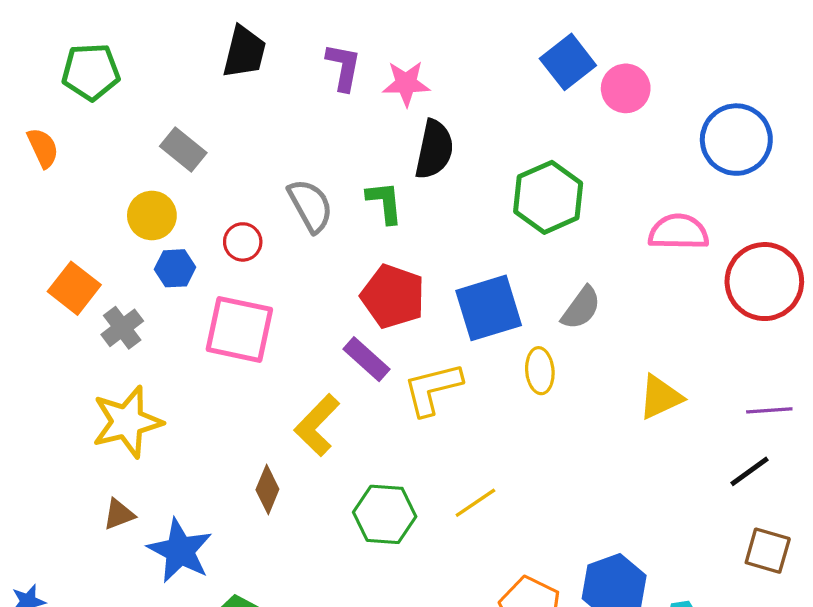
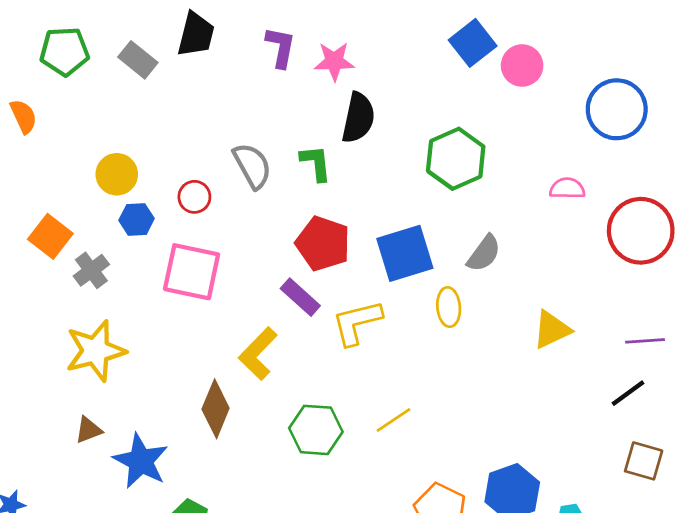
gray rectangle: (183, 149) -> (138, 60), moved
pink semicircle: (679, 232) -> (567, 188), size x0.7
brown diamond: (267, 490) -> (216, 409), size x1.4

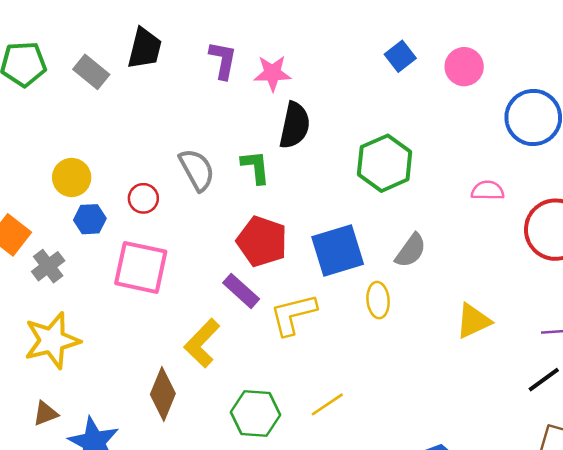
blue square: (473, 43) -> (400, 56), size x0.7
pink circle: (522, 66) -> (464, 67), moved

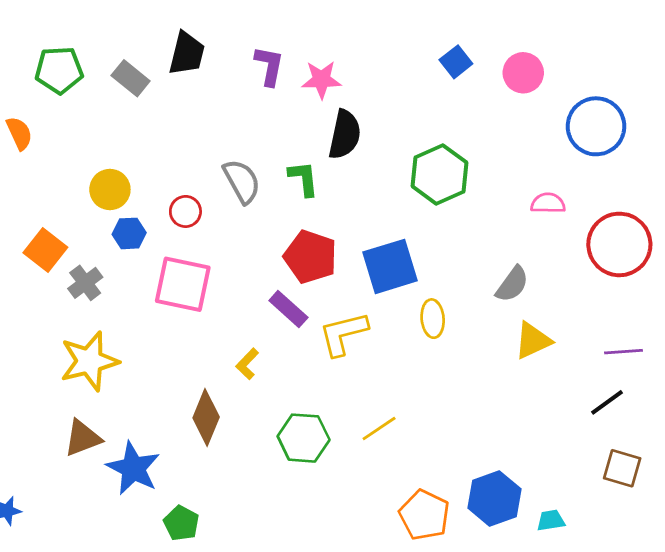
gray semicircle: (411, 251) -> (512, 284), moved
yellow L-shape: (202, 343) -> (247, 364), size x0.6
brown triangle: (46, 414) -> (82, 438), size x1.4

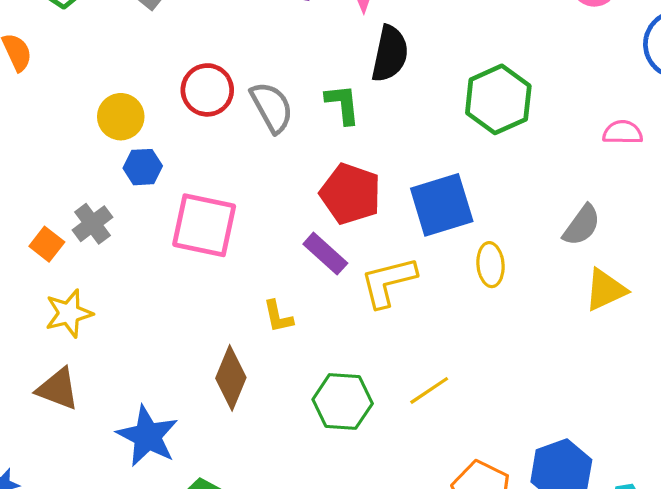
red circle: (185, 211) -> (207, 90), moved, size x1.4
orange square: (45, 250) -> (47, 244), moved, size x0.7
yellow star: (89, 361) -> (69, 313), moved, size x0.7
yellow L-shape: (247, 364) -> (278, 317), turned -56
brown triangle: (82, 438) -> (58, 389), moved, turned 42

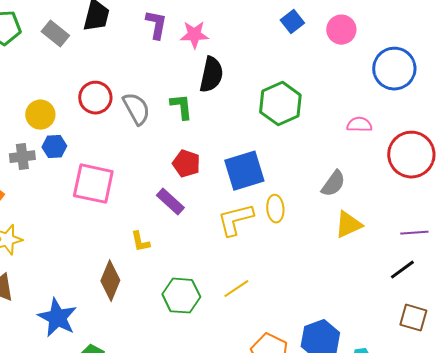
red pentagon: (350, 194) -> (186, 164), size x0.7
gray cross: (92, 224) -> (22, 157), moved, turned 30
yellow L-shape: (388, 282) -> (235, 220), moved

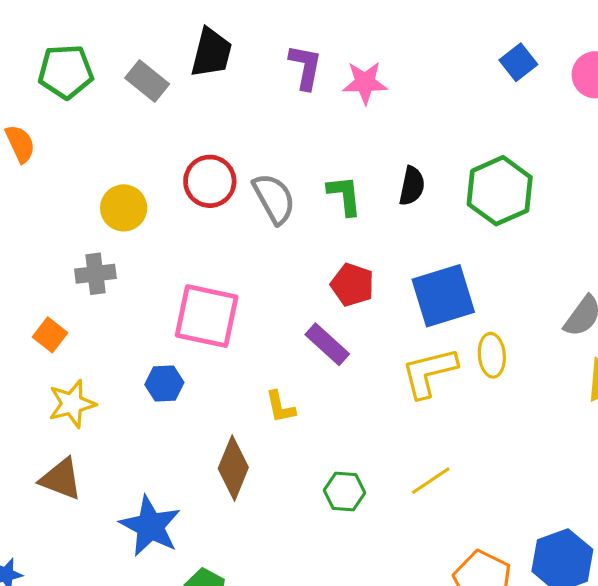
black semicircle: (211, 75) -> (412, 186), moved, size x0.7
blue hexagon: (54, 147) -> (164, 383), moved
green hexagon: (181, 296) -> (345, 492), size x0.7

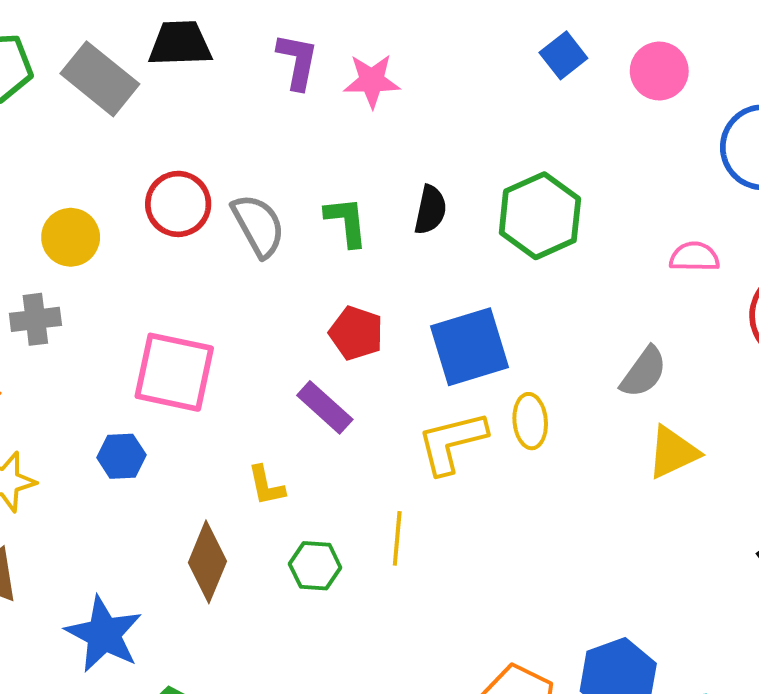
black trapezoid: (211, 53) -> (180, 44), turned -106
gray rectangle: (147, 81) -> (100, 79), size x1.4
yellow line: (431, 481) -> (397, 538), moved, turned -51
green hexagon: (345, 492) -> (315, 566), moved

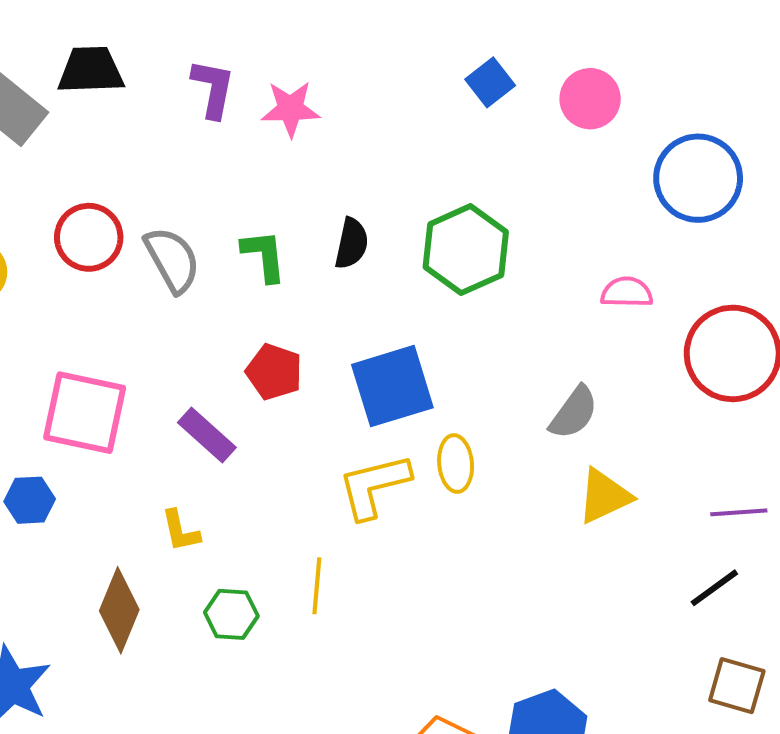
purple rectangle: (325, 407) -> (207, 435), moved

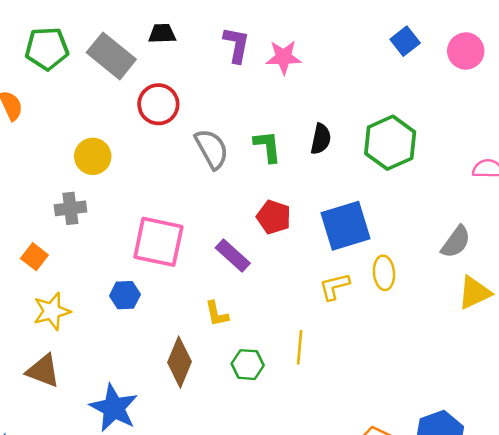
black trapezoid: (91, 70) -> (162, 34), size x0.7
red circle: (89, 237) -> (158, 104), moved
yellow L-shape: (374, 486) -> (334, 286), size x0.7

